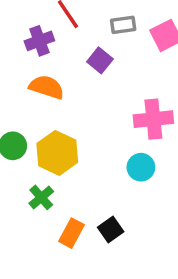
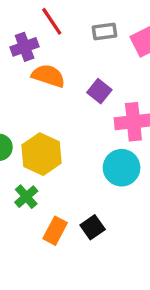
purple square: (100, 60) -> (99, 91), moved
orange semicircle: (47, 87) -> (48, 76), moved
cyan circle: (141, 167) -> (122, 168), size x1.4

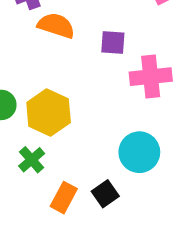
purple square: (99, 91) -> (113, 43), turned -35
cyan circle: (122, 168) -> (139, 152), moved

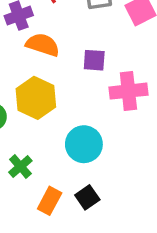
yellow hexagon: (49, 112) -> (36, 98), moved
cyan circle: (139, 152) -> (84, 144), moved

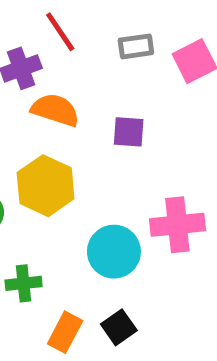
pink cross: (128, 91) -> (177, 225), moved
green cross: (20, 166) -> (24, 283), turned 35

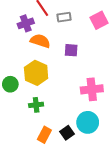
gray rectangle: (136, 46) -> (64, 17), moved
cyan circle: (114, 252) -> (88, 122), moved
green cross: (24, 283) -> (36, 105), moved

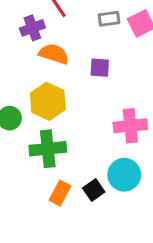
gray rectangle: (64, 17) -> (109, 19), moved
green cross: (36, 105) -> (48, 149), size x1.6

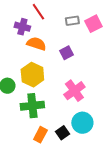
purple cross: (32, 28) -> (22, 27), turned 35
purple square: (100, 68) -> (66, 53), turned -32
pink cross: (130, 126) -> (74, 91), moved, turned -30

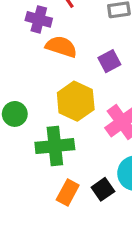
yellow hexagon: (32, 75) -> (76, 101), moved

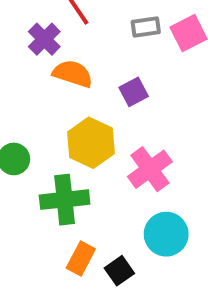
purple cross: (39, 19) -> (44, 39), turned 30
black square: (103, 189) -> (119, 271), moved

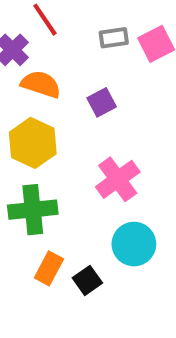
yellow hexagon: (91, 143) -> (33, 143), moved

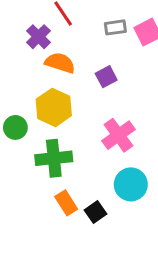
orange rectangle: (49, 268) -> (66, 203), turned -60

